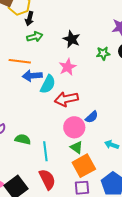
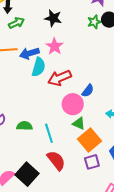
green star: (103, 53) -> (94, 22), moved
blue arrow: (32, 76) -> (29, 53), moved

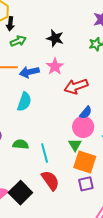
cyan semicircle: (39, 67) -> (24, 102), moved
red arrow: (60, 78) -> (76, 86), moved
pink circle: (73, 104) -> (83, 127), moved
green triangle: (79, 124) -> (75, 145), turned 32
orange square: (89, 140) -> (85, 162), turned -35

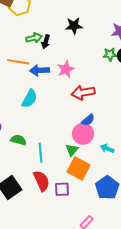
black arrow: (10, 24) -> (46, 42), moved
black star: (55, 38) -> (74, 26), moved, turned -30
purple square: (86, 184) -> (62, 189), moved

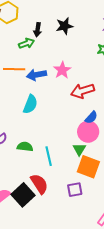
black arrow: (46, 42) -> (38, 30), moved
red semicircle: (42, 181) -> (39, 184), moved

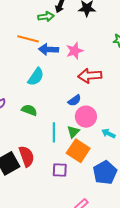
blue semicircle: (91, 117) -> (74, 100), moved
green semicircle: (25, 147) -> (29, 110), moved
cyan line: (49, 156) -> (54, 132), moved

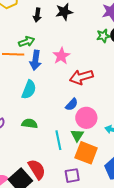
green arrow: (46, 17) -> (27, 42), moved
blue arrow: (49, 49) -> (35, 60), turned -72

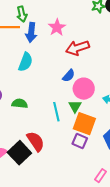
green arrow: (27, 42) -> (22, 14), turned 98
green semicircle: (30, 124) -> (20, 104), moved
purple square: (72, 176) -> (80, 141), moved, turned 35

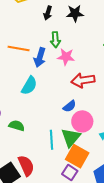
green arrow: (22, 14) -> (55, 40), moved
pink star: (57, 27) -> (66, 57), turned 30
green triangle: (75, 106) -> (71, 137), size x1.5

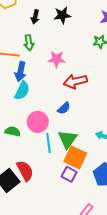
green arrow: (55, 40) -> (29, 43), moved
blue arrow: (40, 57) -> (20, 72), moved
pink circle: (82, 121) -> (38, 122), moved

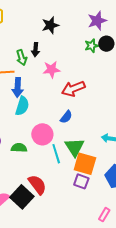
black arrow: (35, 17) -> (36, 50), moved

